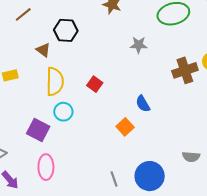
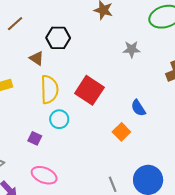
red square: (95, 84) -> (89, 90), size x1.8
purple square: (38, 130) -> (35, 138), size x0.6
pink ellipse: (46, 167) -> (44, 175), turned -65

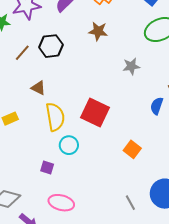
brown line: (15, 24) -> (22, 53), moved
black hexagon: (58, 38) -> (51, 46), moved
blue semicircle: (138, 108) -> (157, 106), moved, turned 60

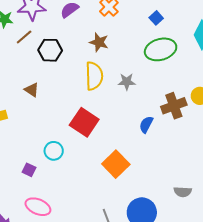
brown line: (22, 53) -> (24, 37), moved
yellow semicircle: (55, 117) -> (94, 76), moved
orange square: (132, 149) -> (116, 164), size x1.5

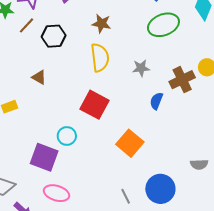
gray star: (127, 82) -> (141, 68), moved
purple square: (29, 170) -> (44, 157), size x2.0

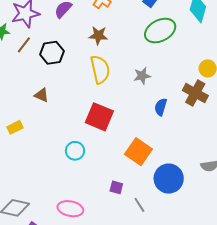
brown cross: (182, 80) -> (195, 93), moved, turned -30
purple square: (44, 157) -> (116, 187), moved, size x0.5
blue circle: (160, 189) -> (169, 179), moved

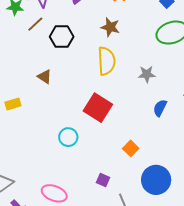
orange square: (138, 152) -> (131, 148), size x0.6

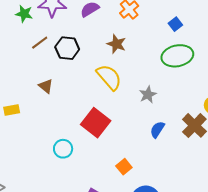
brown line: (35, 24) -> (40, 43), moved
yellow semicircle: (106, 61) -> (109, 77), turned -44
gray star: (147, 74) -> (148, 95), turned -30

